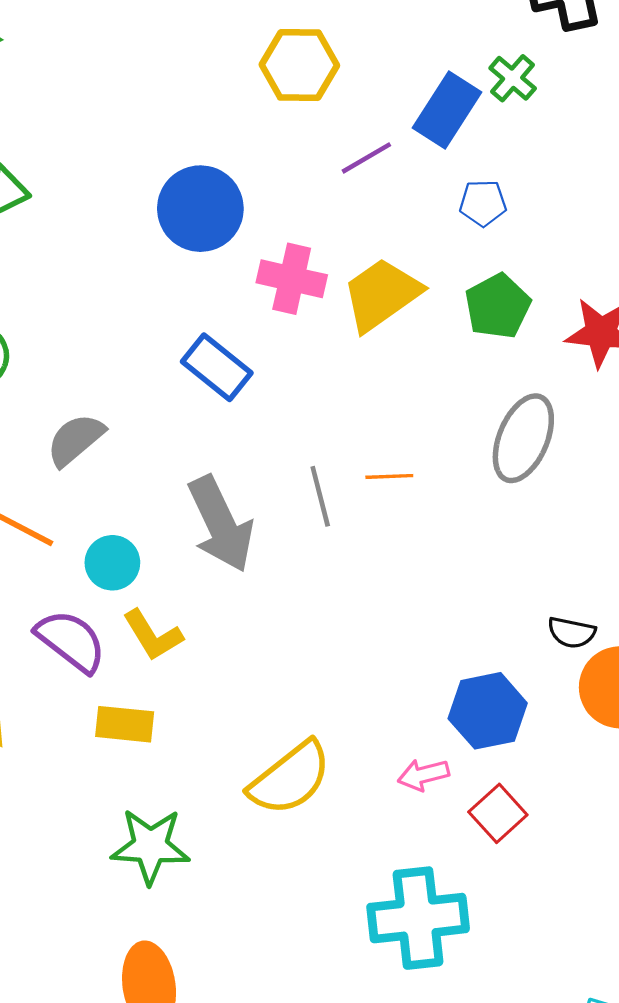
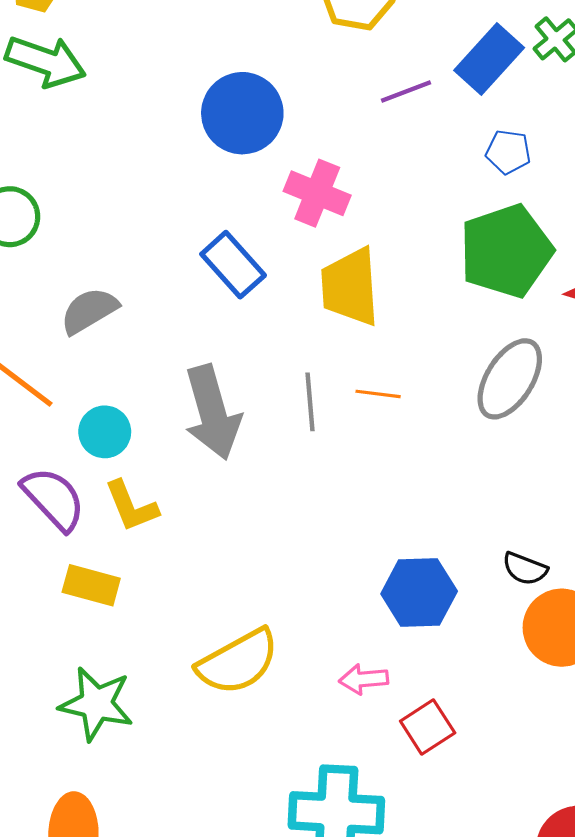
yellow trapezoid: (382, 294) -> (350, 287), moved, turned -68
green pentagon: (498, 306) -> (506, 251), size x1.5
blue hexagon: (488, 711) -> (419, 592), moved

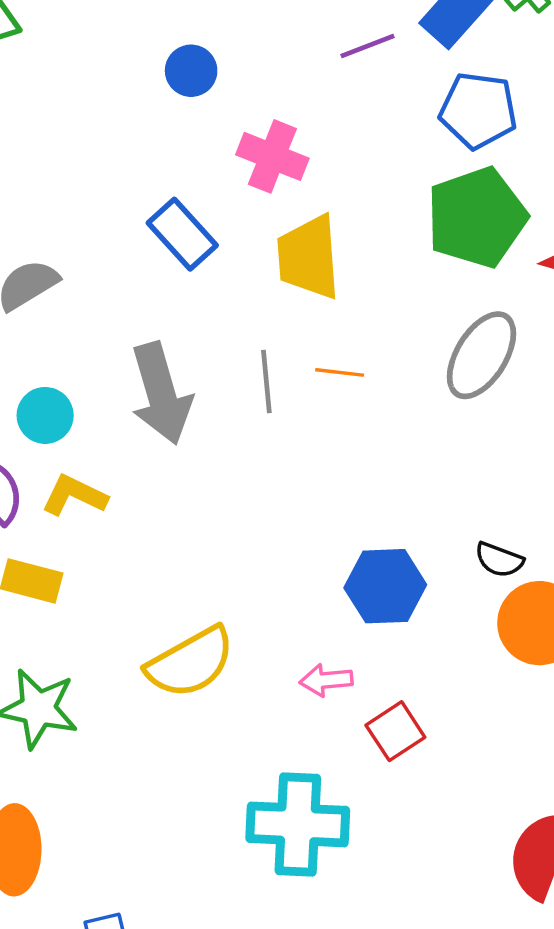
blue circle: (242, 113) -> (191, 71), size x0.6
blue pentagon: (508, 152) -> (478, 110), size x1.6
yellow L-shape: (131, 506) -> (74, 495), turned 138

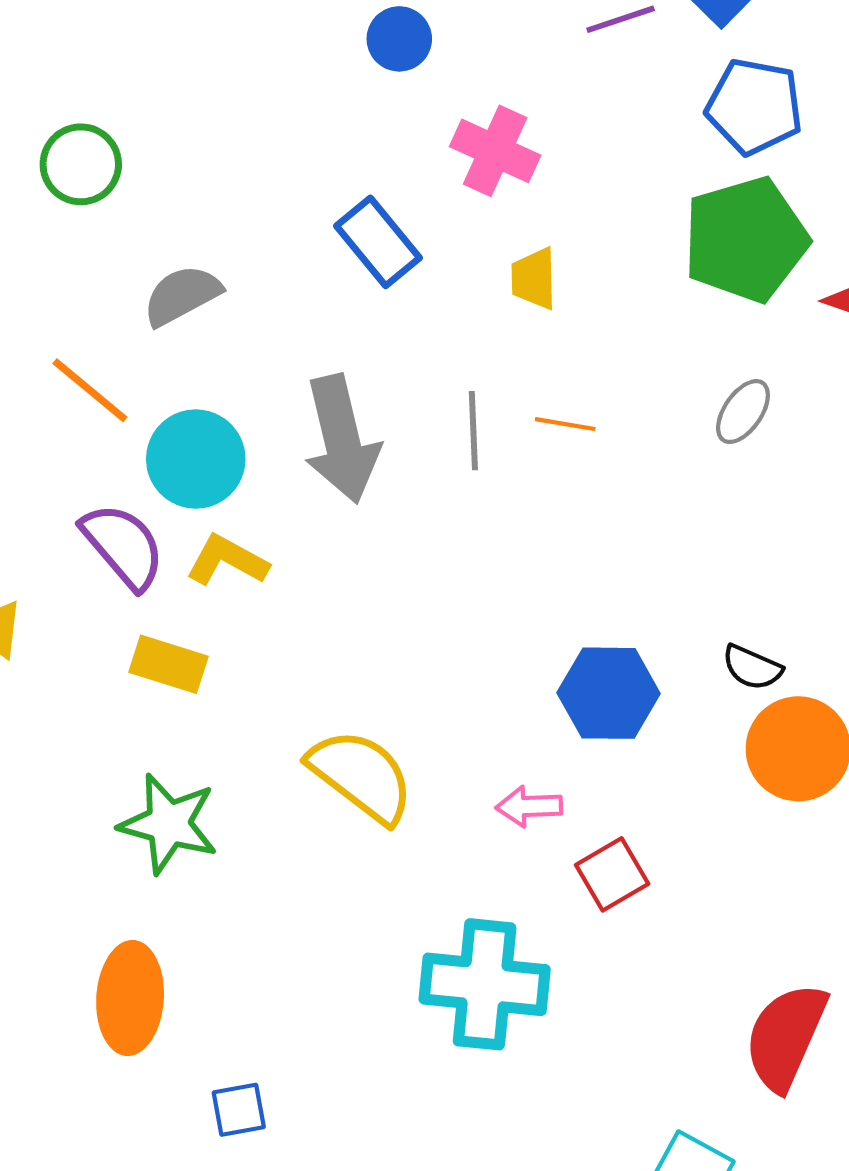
yellow trapezoid: (309, 257) -> (534, 279), size x0.6
gray ellipse: (481, 355) -> (743, 412), size x0.6
cyan circle: (45, 415) -> (196, 459), size x1.4
yellow semicircle: (191, 662) -> (361, 776), turned -116

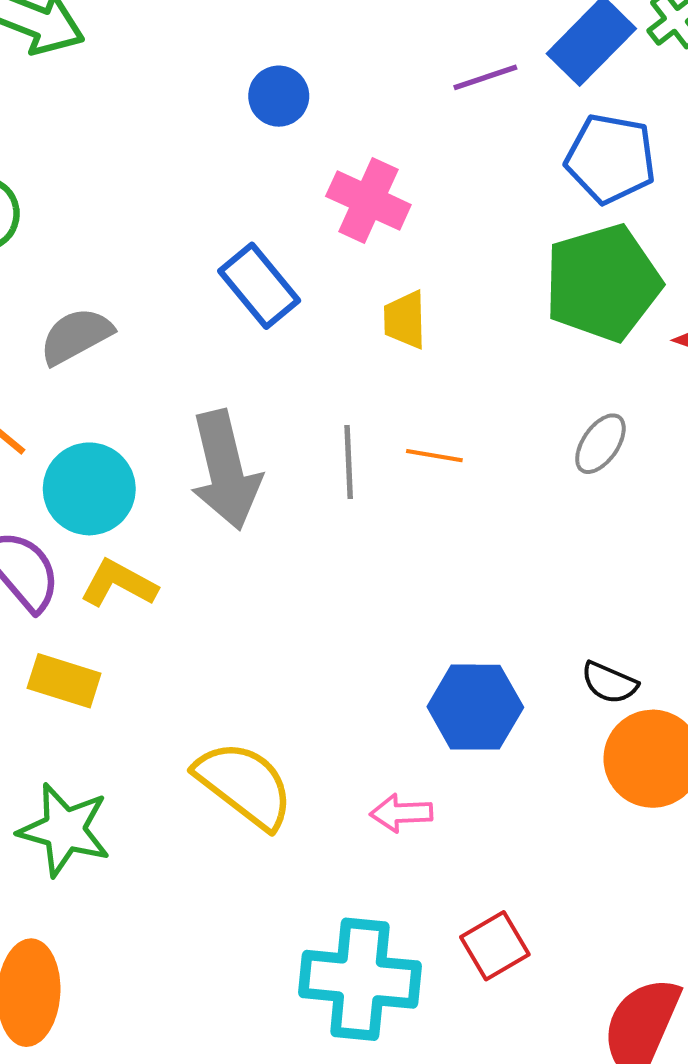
red square: (612, 874) -> (495, 946), moved

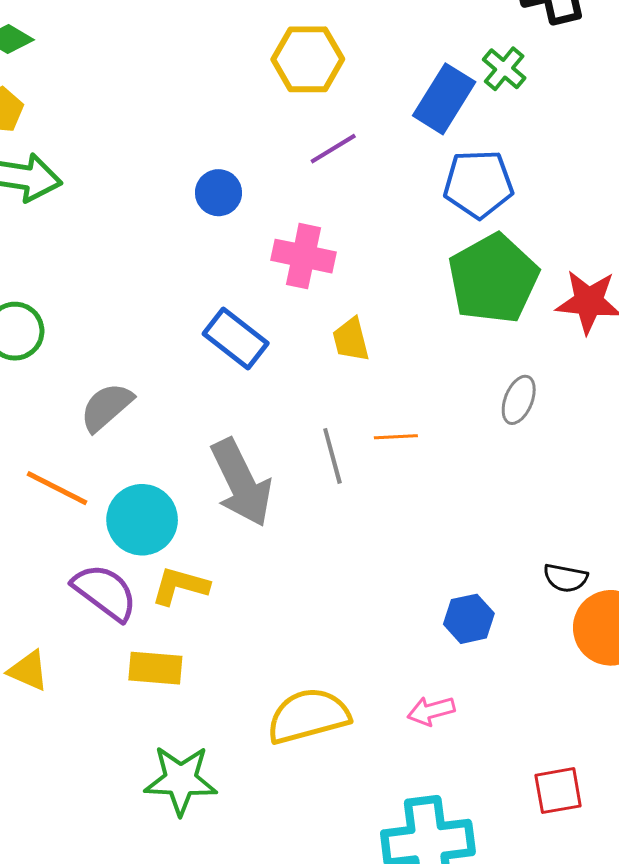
purple line: (485, 77) -> (333, 149), moved
blue hexagon: (475, 707) -> (469, 619), size x0.7
yellow semicircle: (244, 785) -> (308, 716), turned -40
red square: (495, 946) -> (558, 791), moved, turned 33

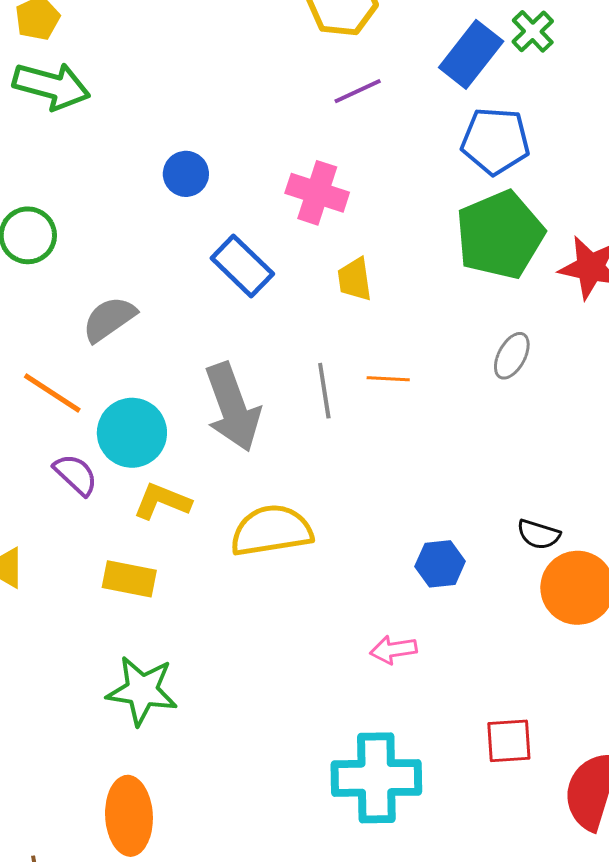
blue circle: (218, 193) -> (186, 174), moved
purple semicircle: (105, 592) -> (76, 475), moved, size x0.7
yellow semicircle: (308, 716) -> (272, 531), moved

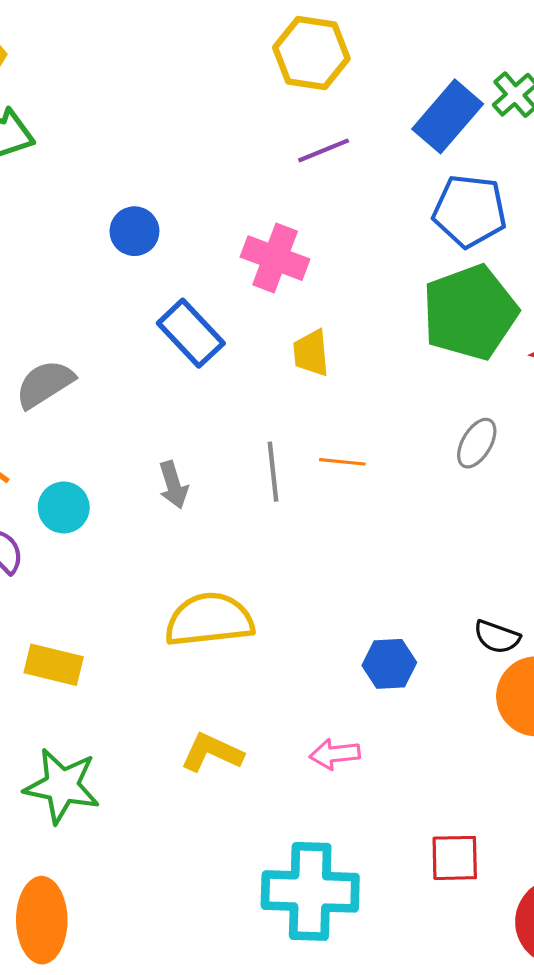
gray arrow: (233, 407) -> (173, 485), size x0.5
cyan circle: (132, 433) -> (64, 507), size x0.7
yellow L-shape: (162, 501) -> (212, 753), moved

